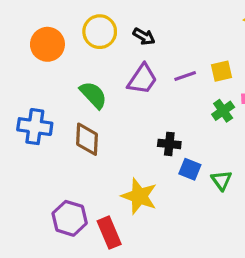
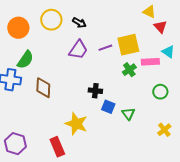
yellow square: (221, 71) -> (128, 45), size x1.6
green semicircle: (93, 95) -> (25, 60), moved, turned 78
purple hexagon: (70, 218) -> (15, 144), moved

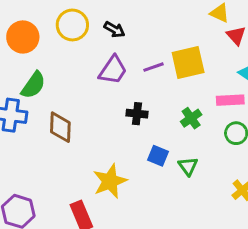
pink rectangle: (150, 62) -> (230, 100), moved
green cross: (129, 70) -> (191, 118), moved
black cross: (95, 91) -> (137, 114), moved
yellow star: (76, 124) -> (110, 181), turned 30

